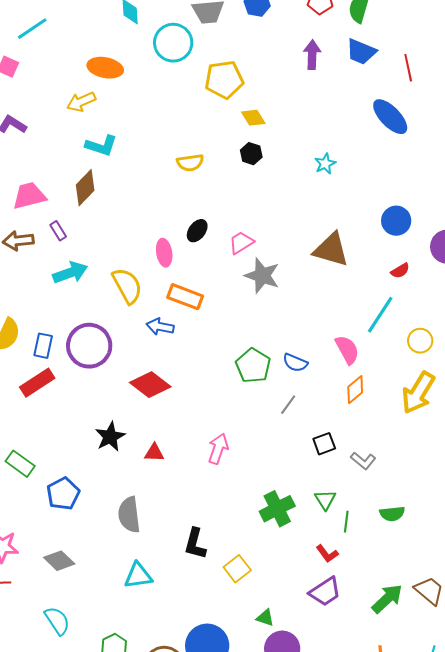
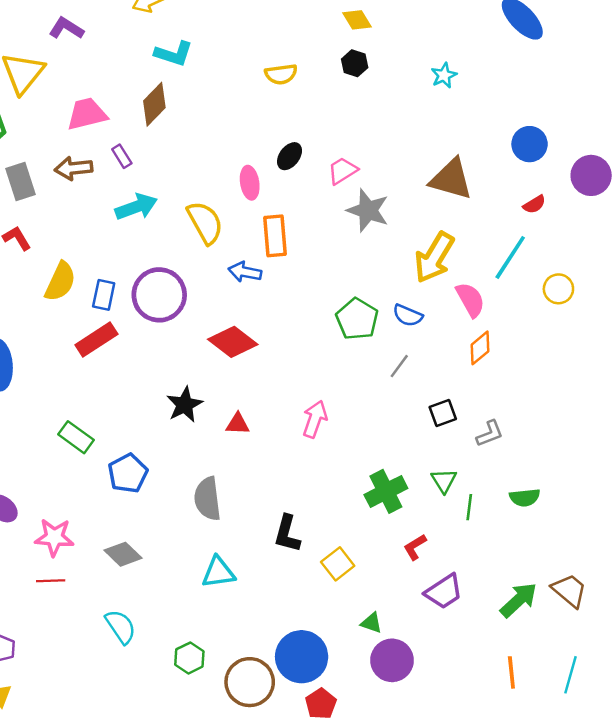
orange rectangle: (185, 297) -> (275, 236), turned 64
yellow arrow: (418, 393) -> (434, 257), moved
gray L-shape: (363, 461) -> (490, 434), turned -60
red L-shape: (327, 554) -> (415, 547), moved, turned 95

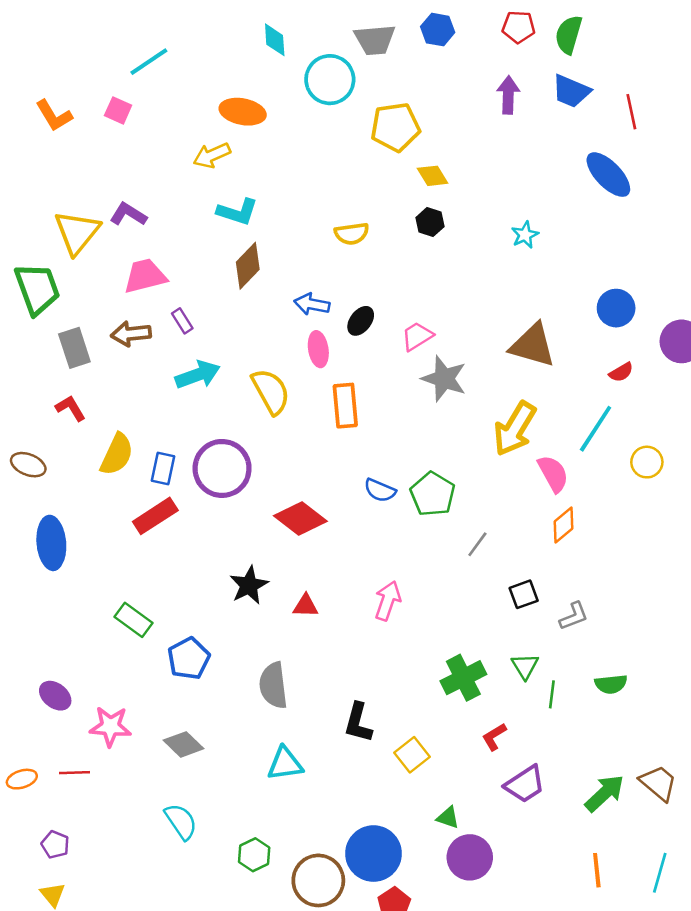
purple L-shape: (66, 28) -> (128, 214), moved
brown diamond: (154, 104) -> (248, 266), moved
blue arrow: (245, 272) -> (312, 304), moved
blue semicircle: (408, 315) -> (380, 490), moved
red line: (51, 581) -> (74, 773), moved

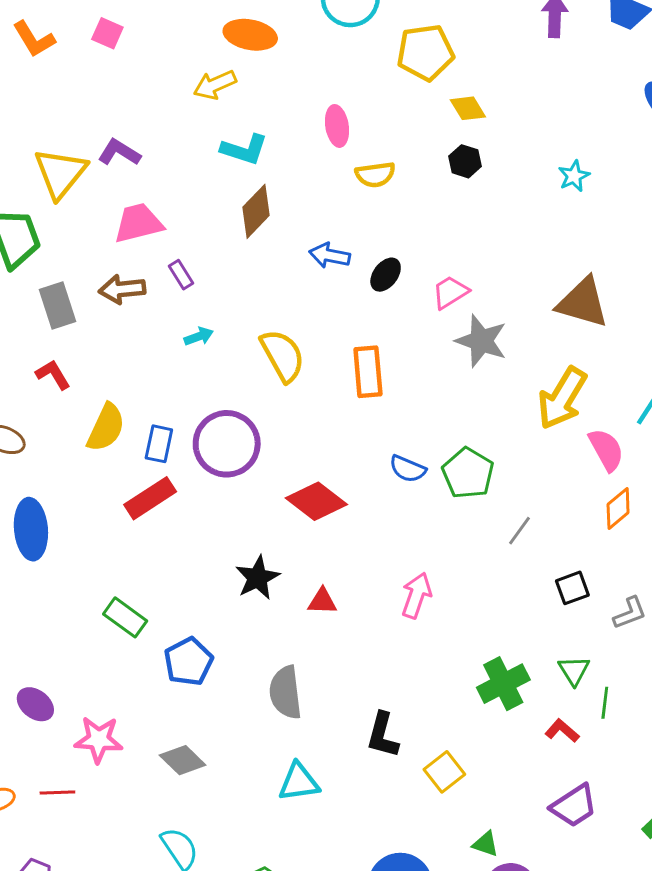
pink ellipse: (318, 349) -> (337, 126), moved
cyan arrow: (198, 375) -> (199, 336), size x0.6
red L-shape: (494, 737) -> (562, 731), moved, turned 72

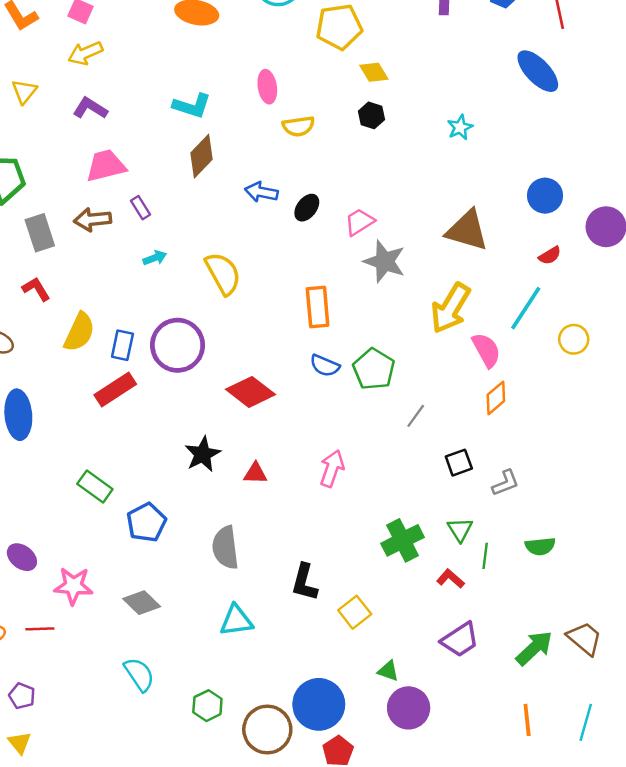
yellow arrow: (215, 85) -> (85, 53), moved
yellow triangle: (60, 173) -> (24, 91), moved, size x0.6
orange rectangle: (368, 372) -> (318, 307), moved

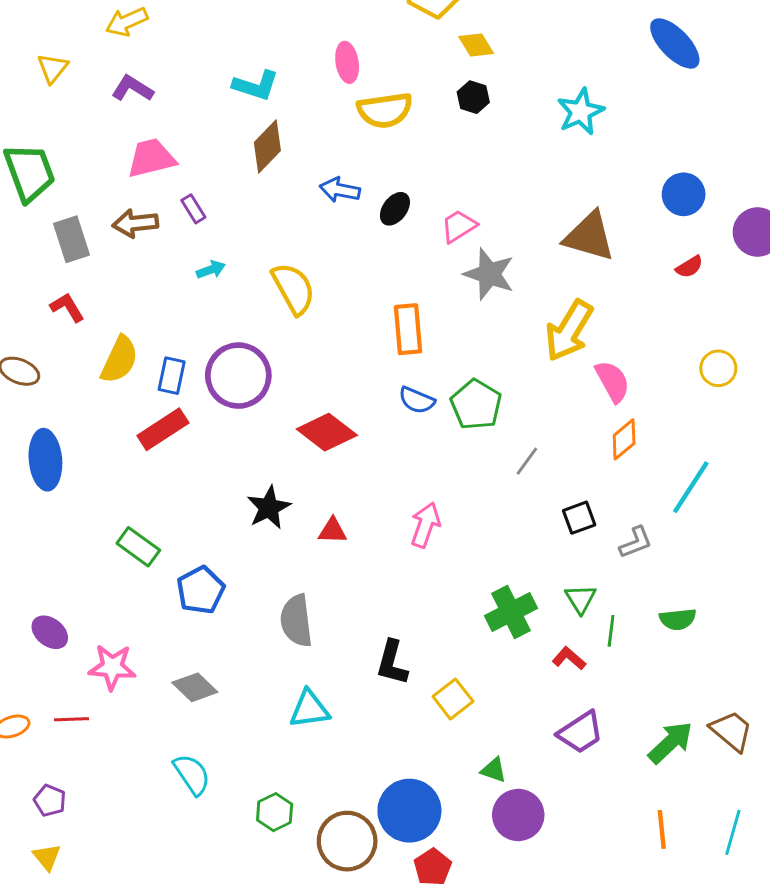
yellow semicircle: (298, 126) -> (385, 110), size x1.4
cyan star: (460, 127) -> (581, 112), size x1.5
cyan line: (526, 308) -> (691, 487), moved

